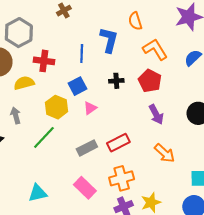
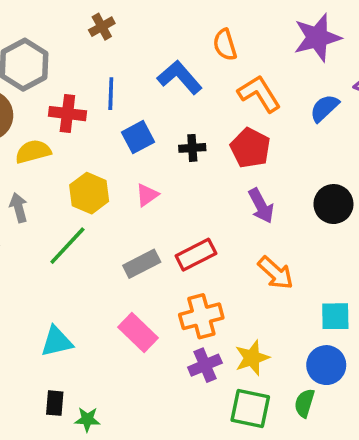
blue L-shape: (109, 40) -> (180, 77), turned -55
blue line: (82, 54) -> (111, 94), moved
blue square: (78, 86) -> (138, 137), moved

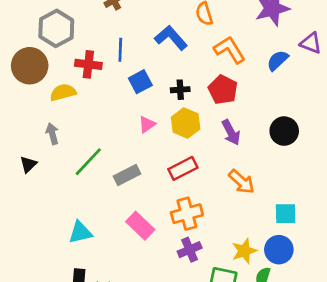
yellow hexagon: (89, 193) -> (186, 123), moved
gray rectangle: (142, 264) -> (127, 175), moved
yellow star: (252, 358) -> (244, 251), moved

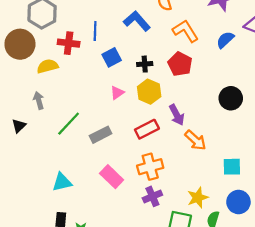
purple arrow: (231, 132) -> (177, 115), moved
blue circle: (279, 250) -> (238, 202), moved

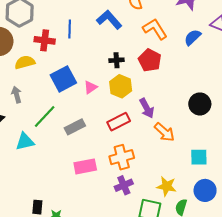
blue square: (112, 57) -> (63, 79), moved, size x1.4
black circle: (231, 98) -> (200, 104), moved
pink rectangle: (112, 177) -> (85, 166), turned -55
cyan triangle: (62, 182) -> (25, 141), moved
yellow star: (198, 198) -> (167, 186), turned 30

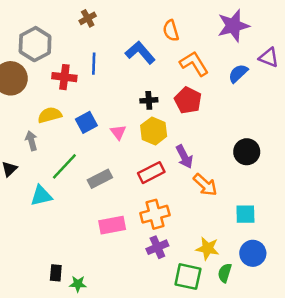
yellow semicircle: (25, 62) -> (50, 115), moved
blue square: (63, 79) -> (86, 122), size x0.7
pink triangle: (90, 87) -> (118, 132), turned -32

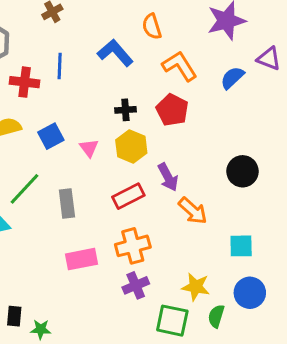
gray rectangle: (100, 179) -> (67, 203), turned -70

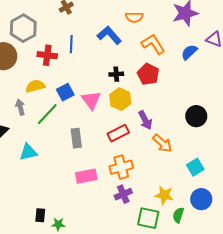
orange semicircle: (152, 26) -> (134, 17), turned -72
pink triangle: (89, 148) -> (91, 100), size x1.5
green line: (25, 189) -> (47, 114), moved
cyan square: (241, 246) -> (195, 167), turned -30

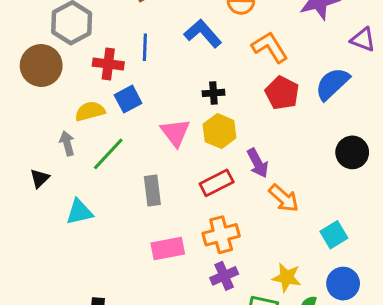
blue semicircle: (189, 52) -> (332, 84), moved, size x1.4
red pentagon: (148, 74) -> (282, 93), moved
blue square: (65, 92) -> (128, 99), moved
black circle: (196, 116) -> (352, 152), moved

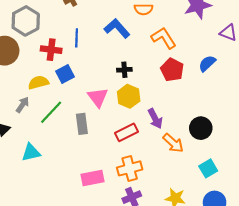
blue semicircle: (332, 84) -> (207, 63), size x0.7
gray arrow: (67, 143) -> (22, 105), turned 49
black circle: (352, 152) -> (201, 128), moved
gray rectangle: (152, 191) -> (82, 124), moved

